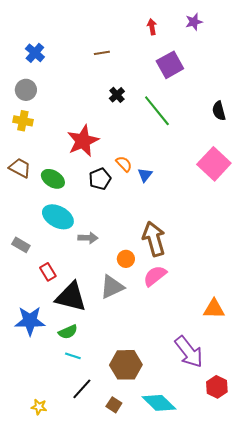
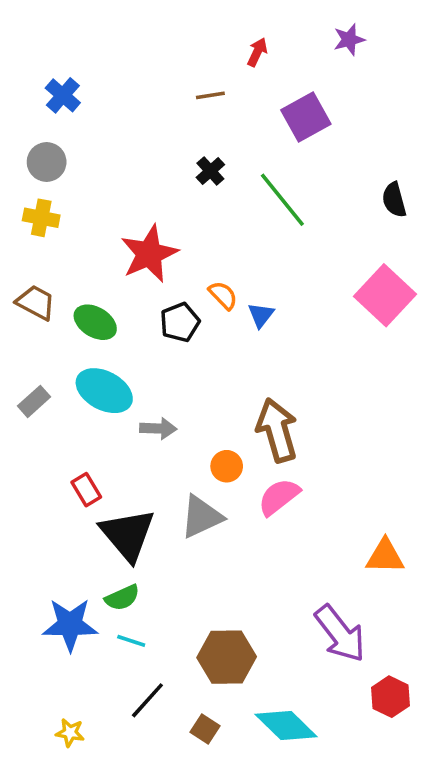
red arrow: (152, 27) -> (257, 52), moved, turned 35
brown line: (102, 53) -> (210, 95), moved
gray rectangle: (21, 245) -> (34, 401), moved, turned -72
black triangle: (71, 297) -> (128, 535), turned 36
blue star: (30, 321) -> (70, 625), moved

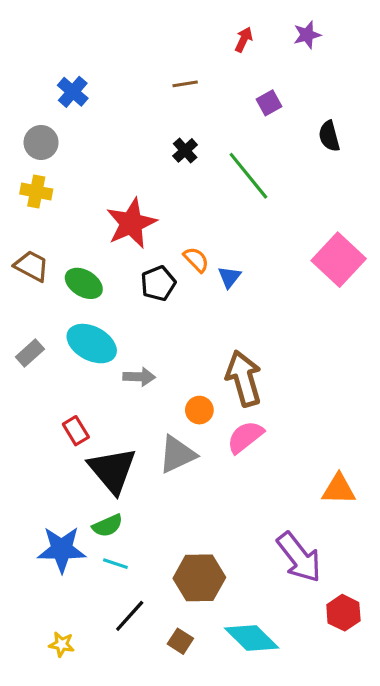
red arrow: (257, 52) -> (244, 40), moved
blue cross: (63, 95) -> (73, 92), moved
purple square: (306, 117) -> (269, 103), size x0.6
black semicircle: (394, 200) -> (329, 136), moved

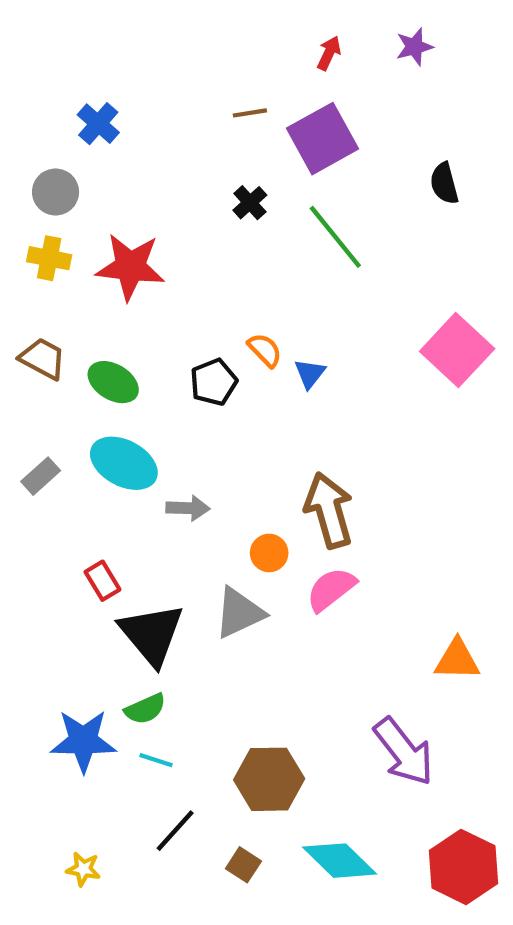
purple square: (269, 103) -> (323, 139), moved, size x2.0
red star: (131, 223) -> (130, 267), moved, turned 30
red hexagon: (343, 613) -> (463, 867), moved, size x1.5

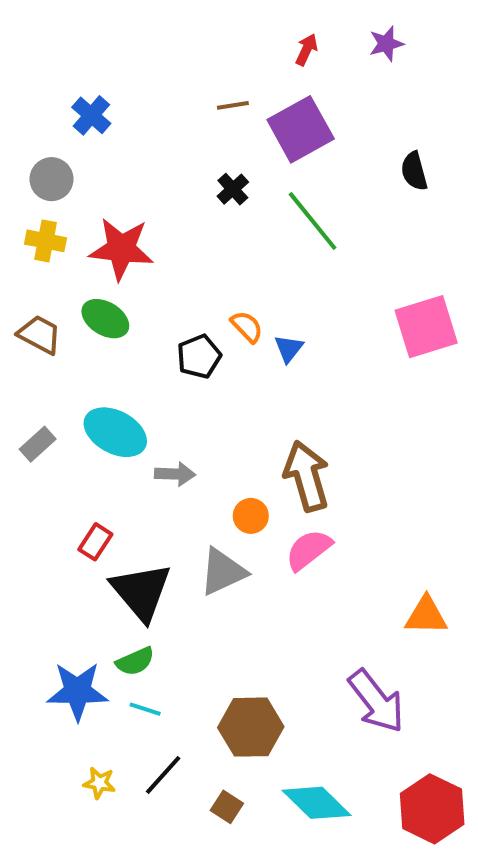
pink square: (457, 350) -> (426, 327), turned 30
green ellipse: (113, 382) -> (105, 319), moved
red rectangle: (103, 581) -> (95, 542), turned 64
yellow star: (83, 869) -> (99, 783), moved

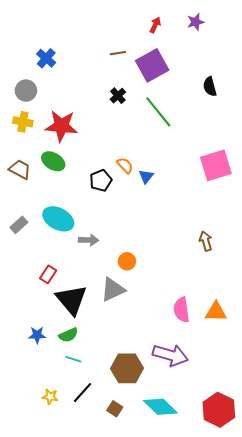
brown arrow: (307, 476) -> (206, 241), moved, size x0.6
pink semicircle: (309, 550) -> (182, 310), moved, turned -60
blue star: (77, 691) -> (37, 335), moved, size x0.6
purple arrow: (376, 701) -> (170, 355), moved, turned -36

